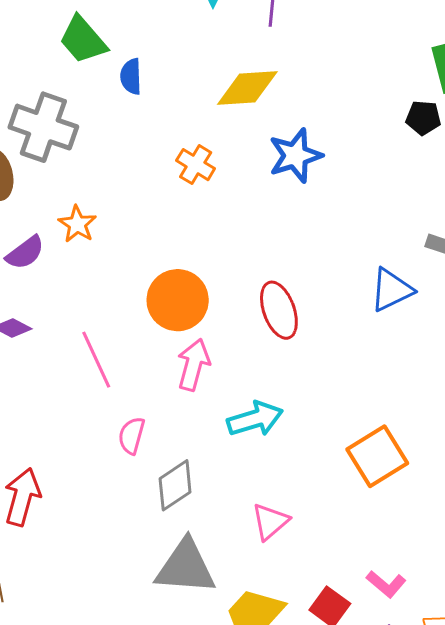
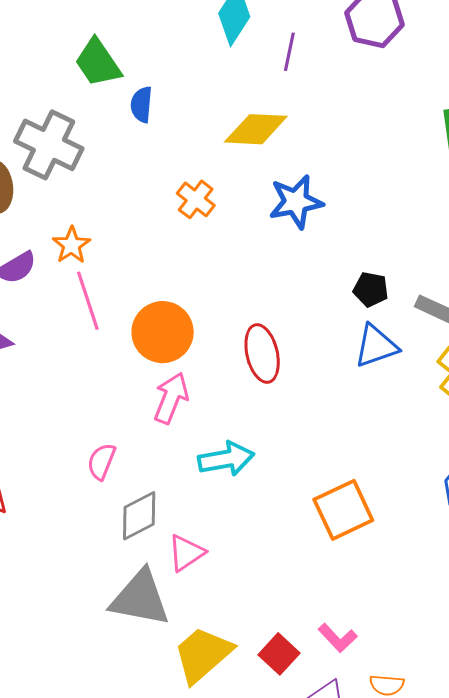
black pentagon: (423, 118) -> (371, 289), moved
pink line: (96, 360) -> (88, 301), moved
pink triangle: (270, 522) -> (186, 553), moved

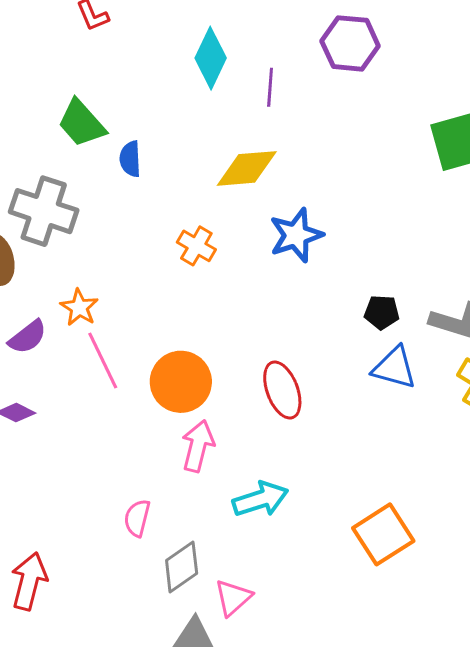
blue triangle: (376, 346) -> (394, 368), turned 42

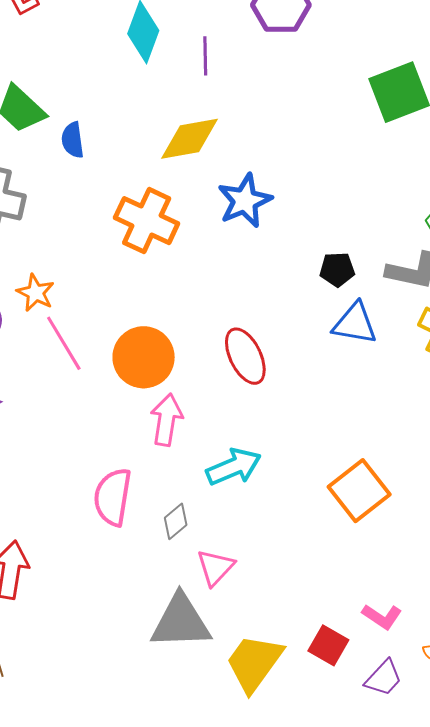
orange cross: (196, 246) -> (147, 221), size x1.6
pink semicircle: (137, 518) -> (113, 497), size x1.5
gray diamond: (182, 567) -> (176, 521), moved, size x0.7

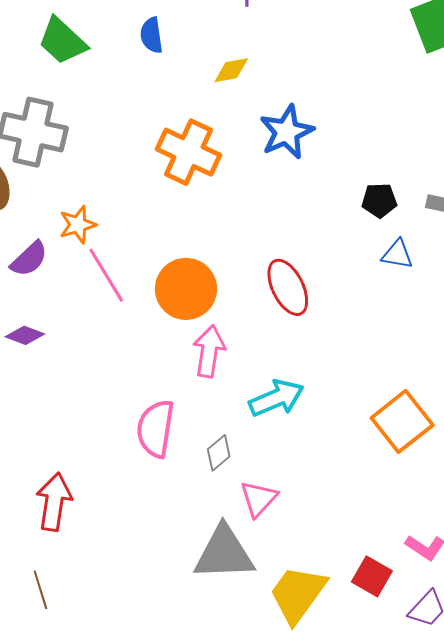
yellow diamond: (190, 139) -> (231, 70), size x0.6
blue semicircle: (73, 140) -> (151, 35), moved
orange star: (35, 293) -> (78, 225), turned 30
blue triangle: (355, 324) -> (397, 254), size x0.7

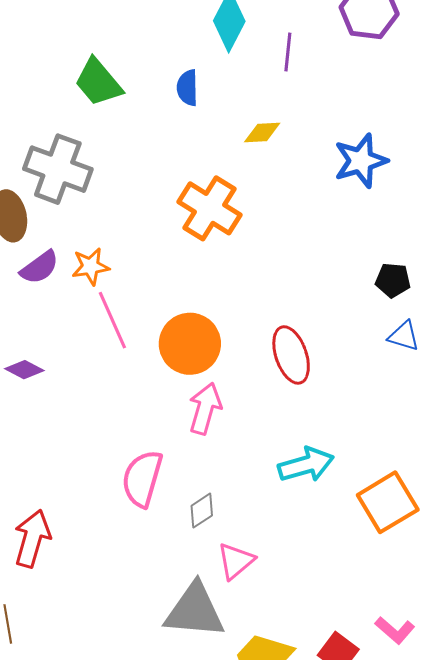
blue star: (287, 132) -> (361, 161), moved
purple semicircle: (29, 259) -> (40, 267), moved
cyan arrow: (276, 398) -> (306, 465), moved

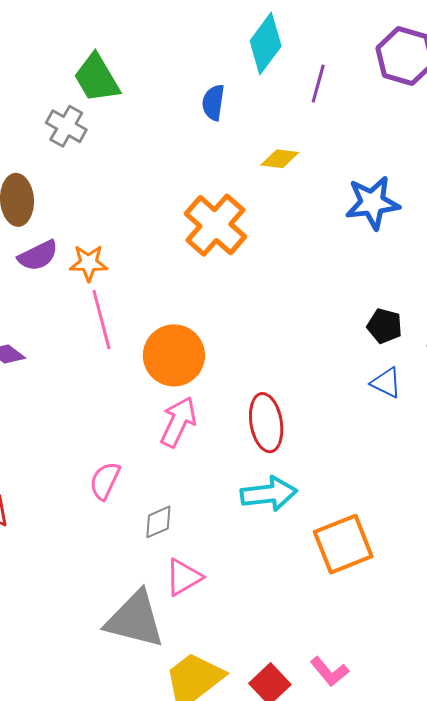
green trapezoid: (98, 82) -> (97, 78), moved
gray cross: (58, 169) -> (66, 126), moved, size x0.6
red ellipse: (291, 355) -> (266, 423), moved
pink semicircle: (142, 479) -> (105, 481), size x0.7

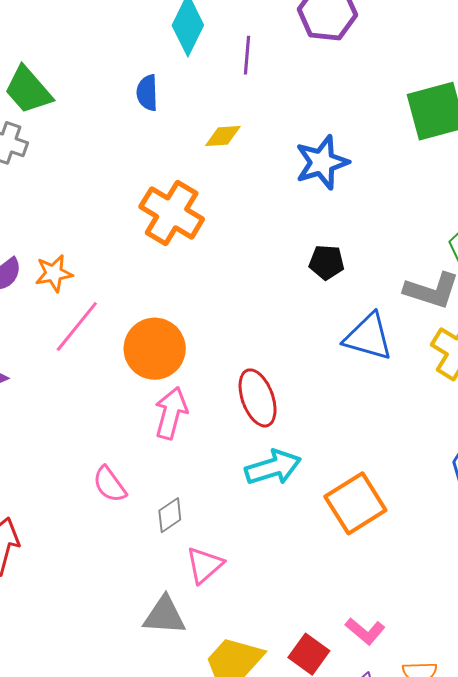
pink line: (101, 319) -> (77, 326), turned 64
black pentagon: (385, 326) -> (327, 262), moved
blue triangle: (386, 383) -> (368, 337), size x1.6
pink semicircle: (105, 481) -> (110, 484), turned -51
gray triangle: (135, 620) -> (164, 615), size x0.7

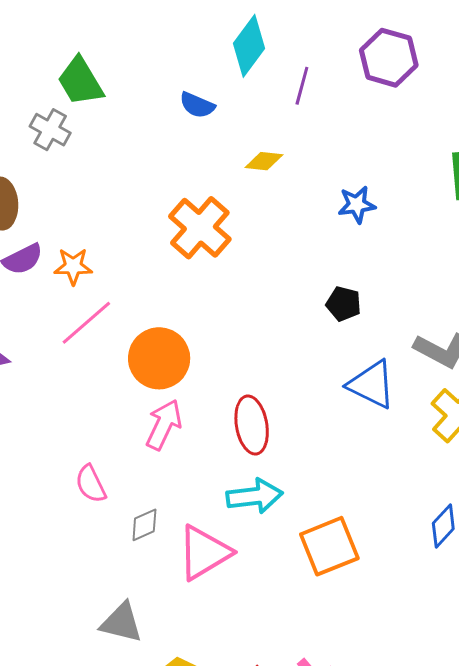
blue semicircle: (147, 93) -> (197, 105), turned -75
blue star: (322, 162) -> (357, 205), size x0.7
pink triangle: (205, 565) -> (204, 553), moved, size x1.5

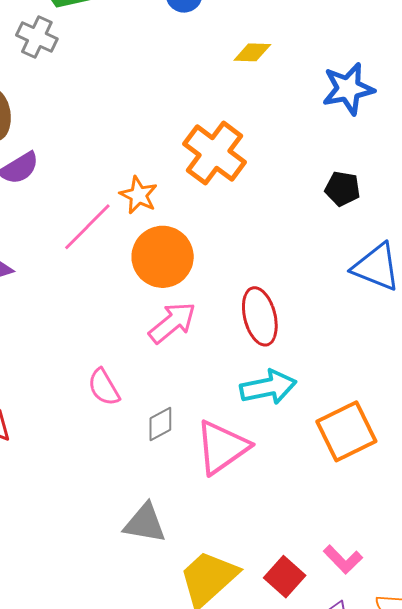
blue star: (357, 205) -> (348, 89), size x1.4
orange cross: (200, 228) -> (215, 153), moved
orange star: (73, 266) -> (139, 195), moved, turned 30
pink arrow: (164, 425) -> (172, 323), turned 30

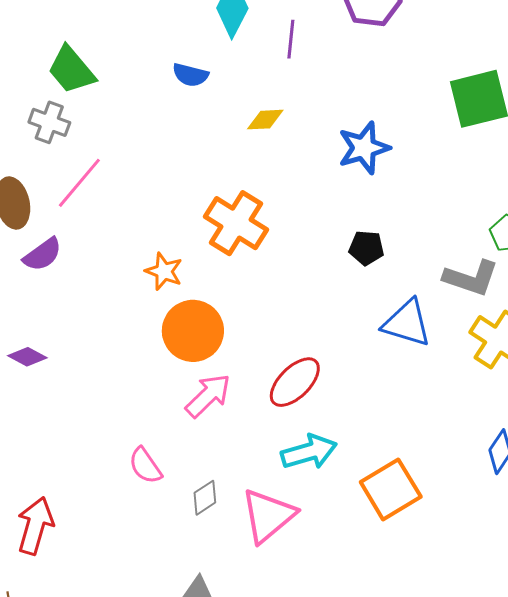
pink line: (87, 227) -> (79, 183), moved
red ellipse: (260, 316) -> (295, 382), turned 64

